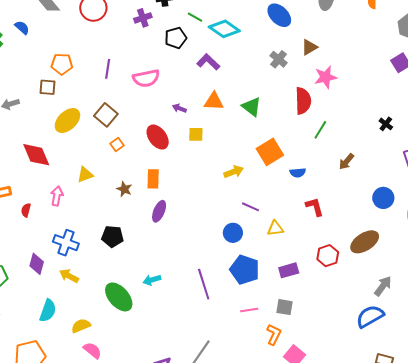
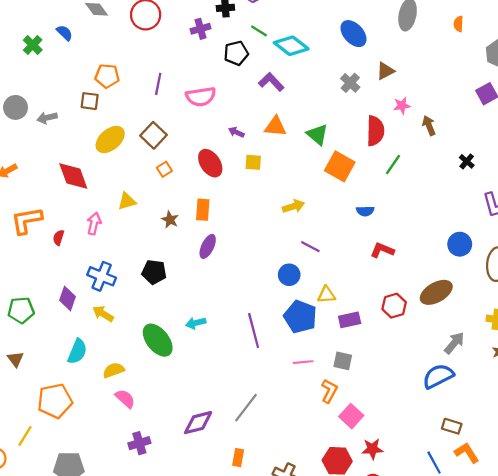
pink star: (326, 77) -> (402, 106), size x0.7
orange square: (270, 152) -> (340, 166), moved, turned -32
brown arrow: (346, 162) -> (429, 126), moved, turned 114
red L-shape: (315, 207) -> (382, 250), turned -55
yellow triangle: (275, 228) -> (326, 295), moved

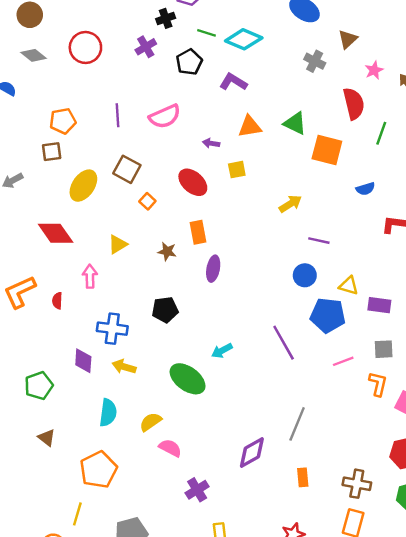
yellow triangle: (326, 295) -> (349, 286), turned 36
purple rectangle: (350, 320) -> (379, 305), turned 35

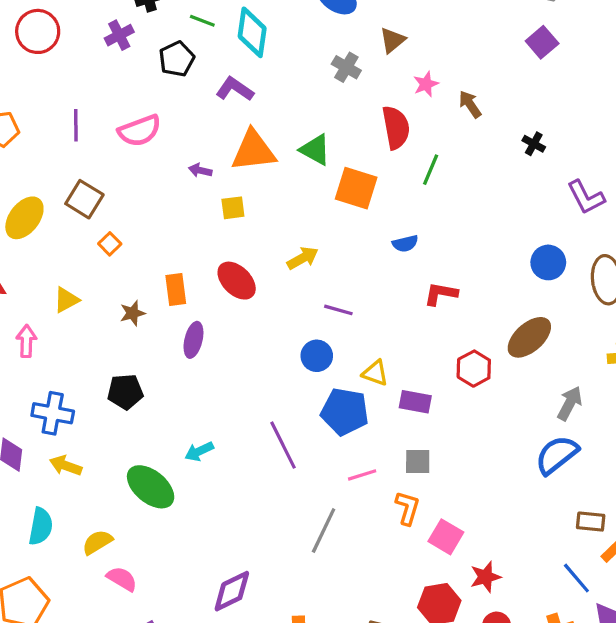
cyan diamond: (244, 39) -> (252, 32), turned 72
orange triangle: (250, 127) -> (254, 151), size x1.4
red ellipse: (193, 182) -> (237, 281), moved
brown star: (167, 251) -> (133, 313), turned -30
gray line: (297, 424) -> (324, 531), moved

